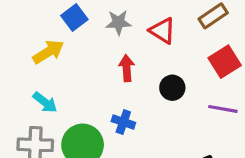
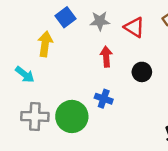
yellow arrow: (48, 52) -> (45, 44), turned -50
cyan arrow: (45, 102) -> (25, 74), moved

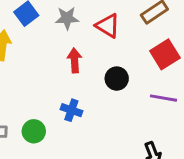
green circle: (72, 116) -> (34, 131), size x0.6

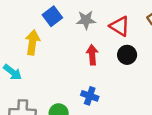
black circle: (117, 79) -> (127, 55), moved

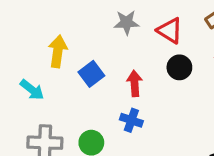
blue square: (52, 16) -> (91, 74), moved
red arrow: (92, 55) -> (135, 83), moved

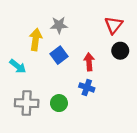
gray star: (127, 23) -> (59, 25), moved
red triangle: (170, 31) -> (114, 25), turned 36

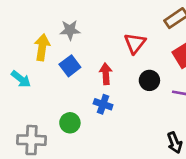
red triangle: (114, 25) -> (135, 43), moved
black circle: (120, 51) -> (149, 80), moved
gray cross: (27, 103) -> (32, 140), moved

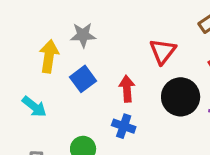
cyan arrow: (21, 79) -> (34, 107), moved
black circle: (149, 80) -> (181, 97), size x1.5

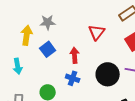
black circle: (181, 97) -> (108, 74), moved
cyan arrow: (34, 107) -> (18, 66), turned 42

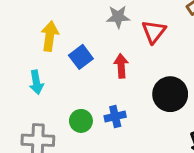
gray star: (48, 22) -> (118, 17), moved
blue cross: (73, 78) -> (115, 116), moved, turned -32

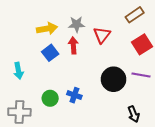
yellow arrow: (50, 36) -> (47, 29), moved, turned 72
red arrow: (121, 66) -> (73, 45), moved
blue cross: (115, 116) -> (74, 95), turned 32

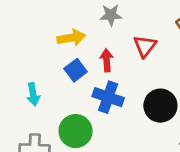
gray star: (77, 24) -> (111, 15), moved
blue cross: (74, 95) -> (108, 97), moved, size x1.5
green circle: (50, 98) -> (76, 131), size x1.5

